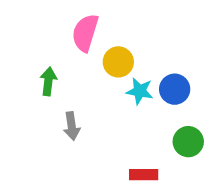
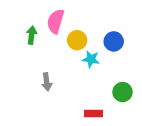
green arrow: (48, 81) -> (32, 35), moved
blue circle: (175, 89) -> (114, 41), moved

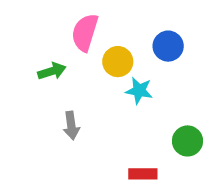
green arrow: (32, 35) -> (52, 71), moved, turned 66
blue circle: (114, 41) -> (168, 46), moved

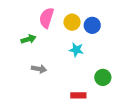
yellow circle: (118, 62) -> (72, 22), moved
gray arrow: (71, 125) -> (39, 69), turned -72

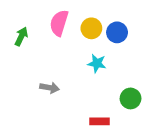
green arrow: (28, 39) -> (21, 36), moved, turned -48

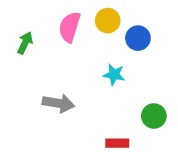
yellow circle: (91, 28) -> (108, 21), moved
gray arrow: (50, 88) -> (58, 103), size x1.4

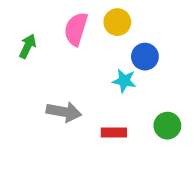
blue circle: (138, 38) -> (145, 57), moved
red rectangle: (117, 143) -> (114, 133), moved

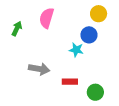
yellow circle: (117, 22) -> (99, 14), moved
green circle: (167, 126) -> (95, 92), moved

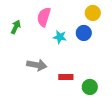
cyan star: (76, 50) -> (60, 37), moved

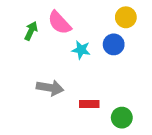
pink semicircle: (44, 17) -> (59, 23), turned -60
green arrow: (16, 27) -> (31, 31), moved

